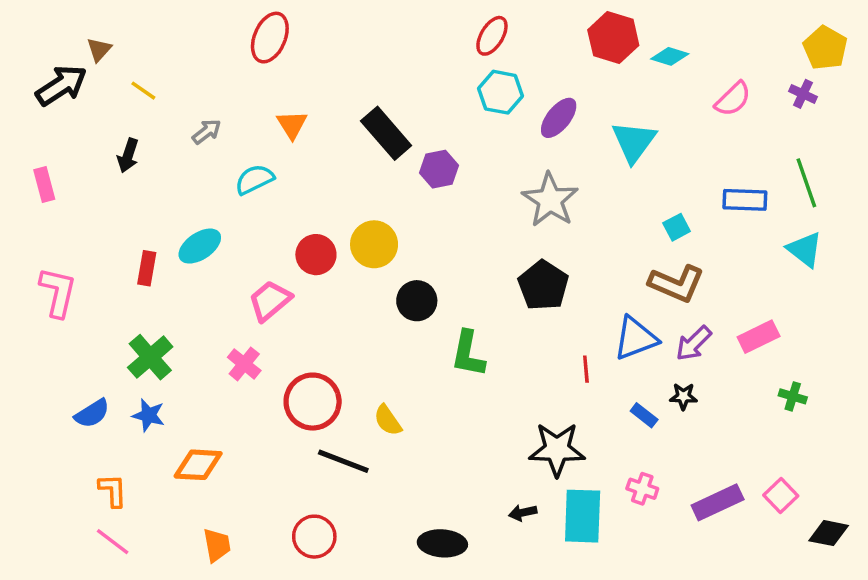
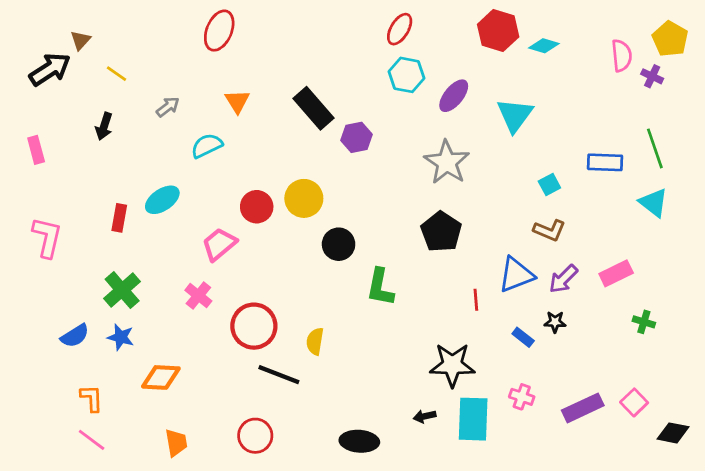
pink semicircle: (733, 99) -> (622, 55), moved, turned -52
brown L-shape: (677, 284) -> (549, 230), size x0.7
yellow semicircle: (388, 420) -> (315, 341), turned 44

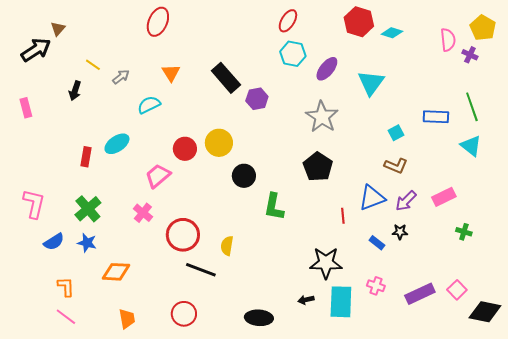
yellow line: (117, 74) -> (93, 65), moved
pink L-shape: (47, 237) -> (34, 204), moved
black diamond: (673, 433) -> (485, 312), size x1.4

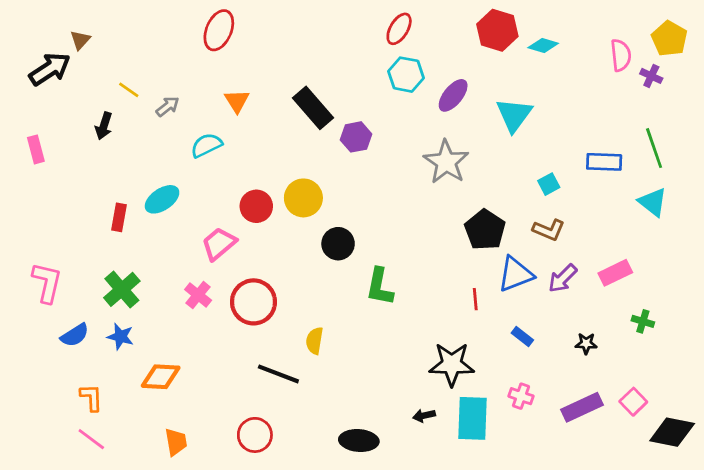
black pentagon: (318, 167) -> (485, 230), moved
black star: (400, 232) -> (586, 343), moved
red circle: (183, 235) -> (253, 302), moved

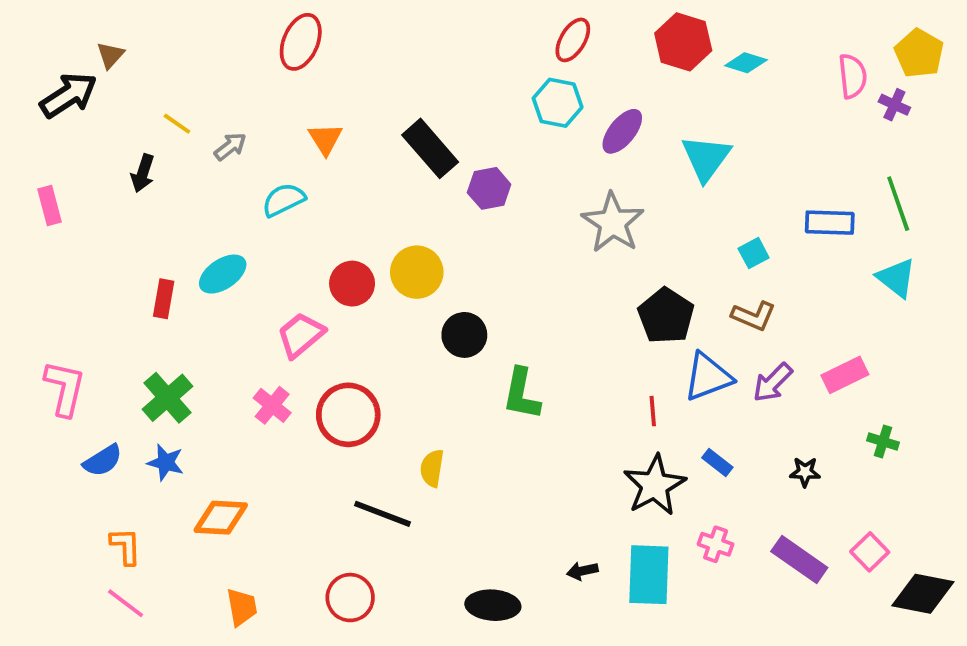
red ellipse: (399, 29) -> (573, 40), moved
black star: (452, 364) -> (655, 485), moved, turned -30
purple rectangle: (582, 407) -> (799, 559), turned 60

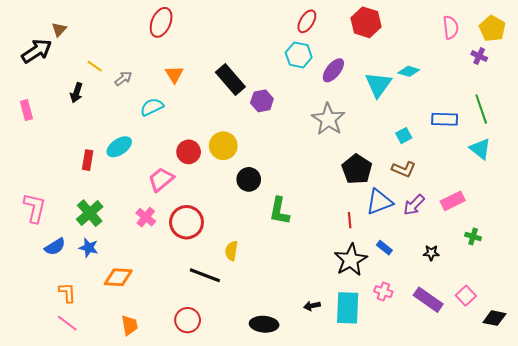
cyan diamond: (746, 63) -> (409, 71), moved
pink semicircle: (853, 76) -> (451, 27), moved
black diamond: (923, 594) -> (494, 318), size x0.7

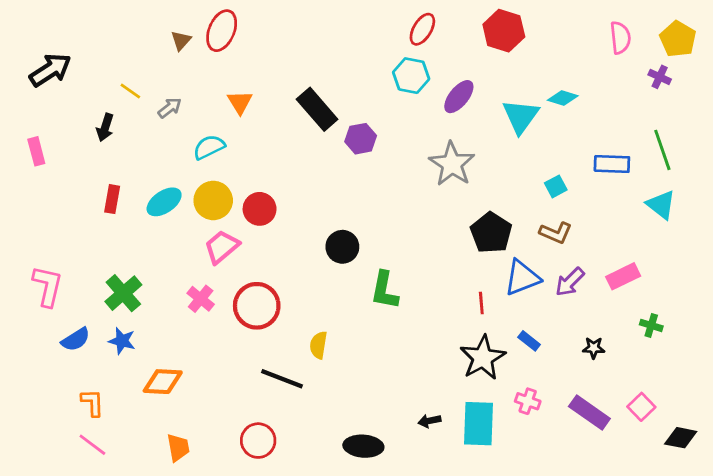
brown triangle: (59, 29) -> (181, 40), moved
yellow circle: (223, 146) -> (213, 200), moved
red rectangle: (88, 160) -> (112, 199), moved

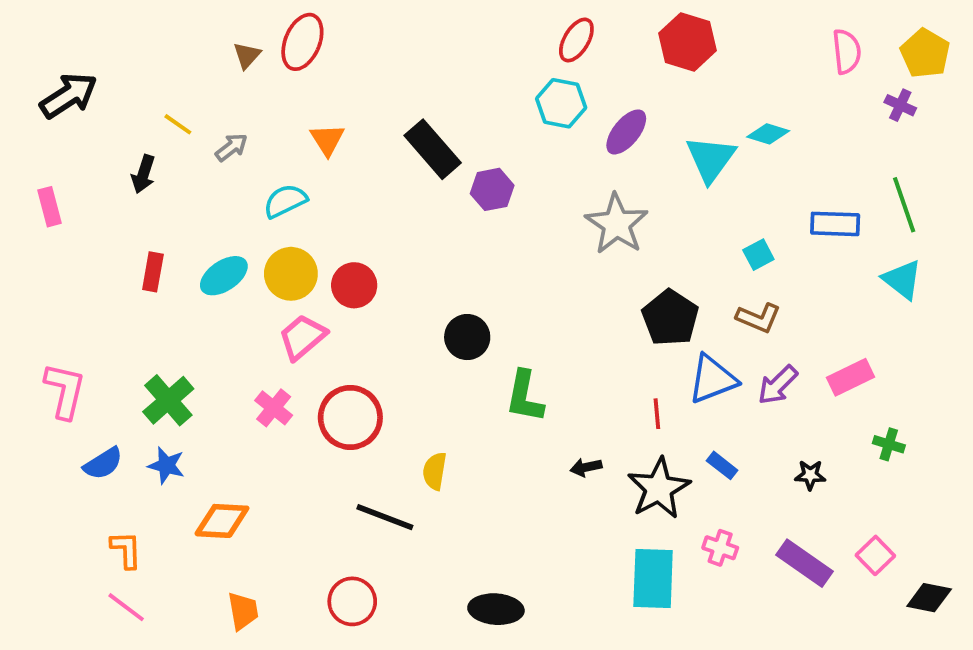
black arrow: (429, 421) -> (586, 467), moved

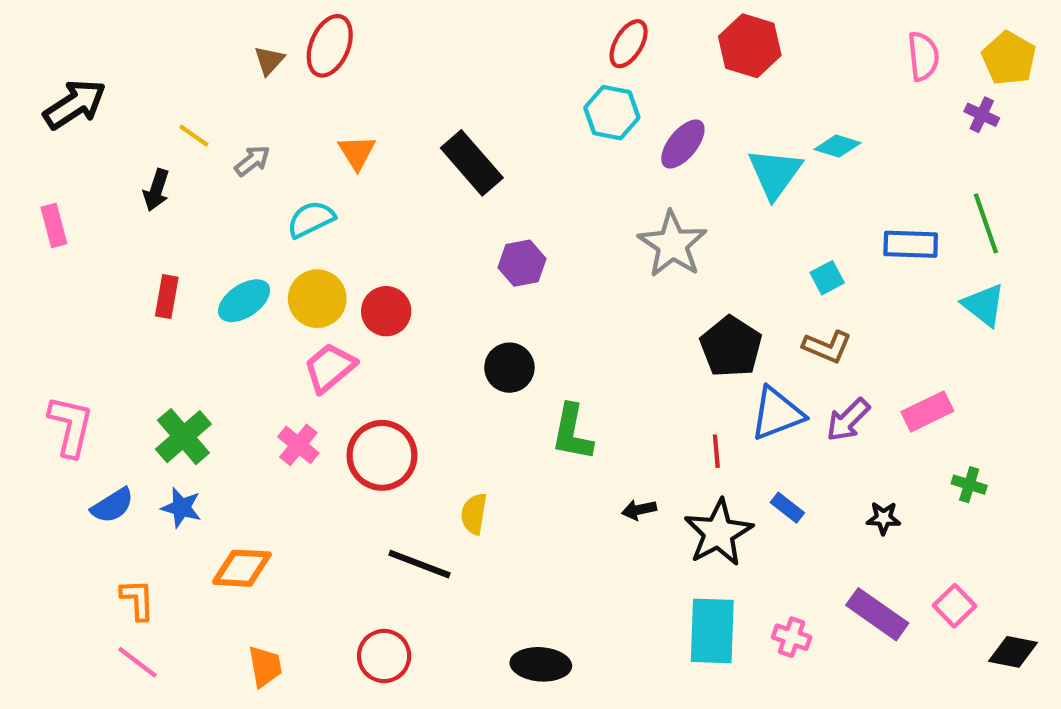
purple hexagon: (492, 189) -> (522, 263), moved
pink cross: (720, 548) -> (792, 637), moved

